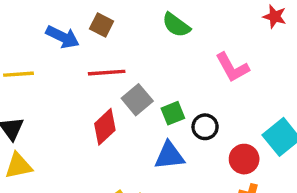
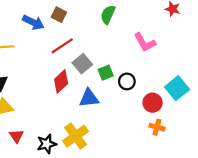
green semicircle: (176, 25) -> (108, 15), turned 78
red line: (107, 73) -> (62, 46), turned -30
blue triangle: (169, 156) -> (89, 98), moved

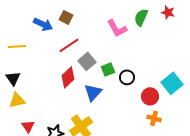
green semicircle: (108, 15) -> (141, 17), moved
pink L-shape: (145, 42) -> (117, 28), moved
blue triangle: (89, 98) -> (93, 92), turned -42

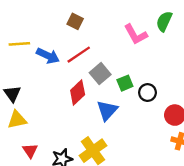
blue arrow: (43, 24) -> (48, 56), moved
yellow line: (17, 46) -> (19, 44), moved

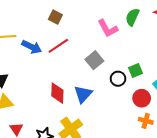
gray square: (100, 74) -> (94, 60), moved
green square: (125, 83) -> (135, 70), moved
red diamond: (78, 93) -> (57, 93), moved, turned -45

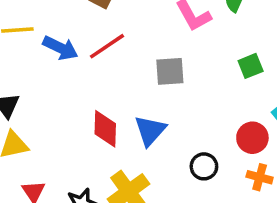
gray square: (94, 60) -> (170, 71), turned 36
green square: (135, 70) -> (251, 66), moved
black circle: (118, 79) -> (204, 166), moved

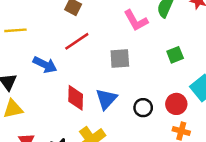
blue arrow: (60, 48) -> (45, 65), moved
black circle: (204, 166) -> (143, 108), moved

